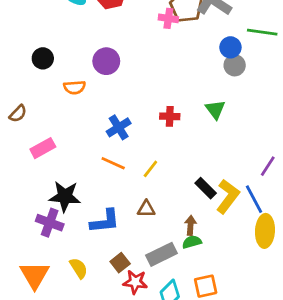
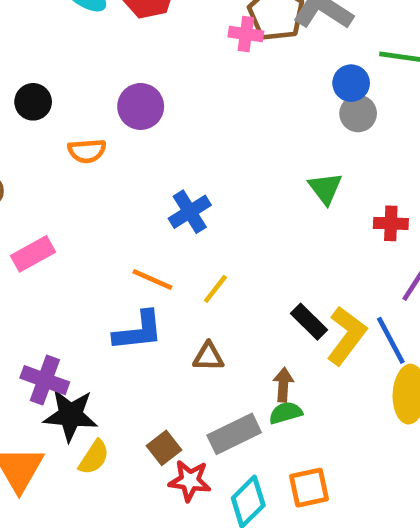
red cross: (170, 116) -> (391, 223), moved
blue cross: (119, 127) -> (190, 212), moved
black star: (65, 196) -> (70, 415), moved
blue L-shape: (105, 221) -> (138, 331), moved
yellow semicircle: (79, 268) -> (94, 457), turned 65

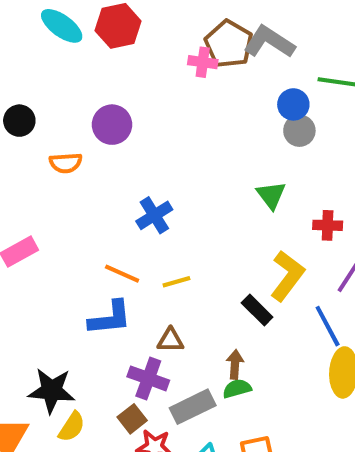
yellow line: (215, 289) -> (176, 282), turned 36
yellow L-shape: (346, 336) -> (287, 276), moved
purple cross: (45, 380) -> (148, 378), moved

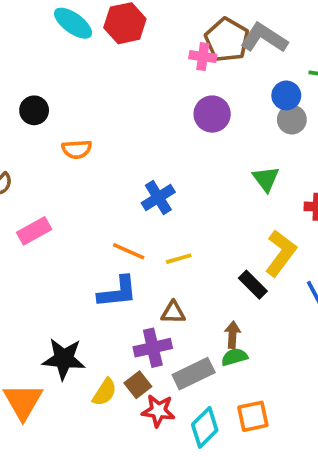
purple circle: (112, 125) -> (212, 114), moved
purple cross: (148, 378) -> (153, 348), turned -33
yellow semicircle: (72, 427) -> (105, 392), moved

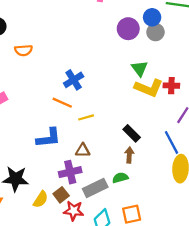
purple circle: (212, 114) -> (128, 29), moved
orange line: (129, 251) -> (62, 103), moved
yellow L-shape: (281, 253) -> (149, 88), moved, turned 76
brown arrow: (233, 335) -> (129, 155), moved

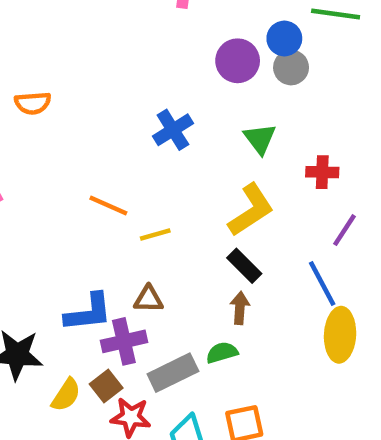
blue cross: (74, 80) -> (173, 130), moved
yellow L-shape: (149, 88) -> (251, 210), moved, turned -56
blue L-shape: (49, 138) -> (88, 312), moved

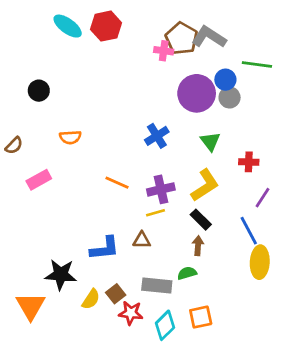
purple circle: (238, 61) -> (197, 93), size x1.4
orange semicircle: (33, 103) -> (70, 137), moved
yellow line: (155, 235) -> (155, 213), moved
purple cross: (124, 341) -> (161, 189), moved
gray rectangle: (173, 373) -> (157, 285), turned 32

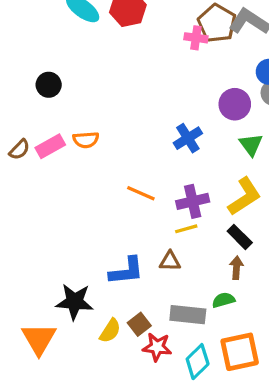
purple circle: (197, 93) -> (235, 104), moved, size x0.7
pink rectangle: (39, 180) -> (50, 146), moved
orange square: (201, 317) -> (240, 352), size x1.4

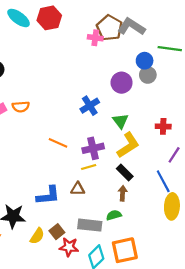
green triangle: (251, 145) -> (120, 121), moved

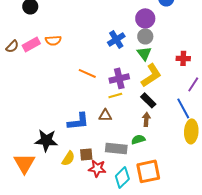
gray circle: (148, 75) -> (145, 36), moved
brown square: (57, 232) -> (86, 154), turned 32

